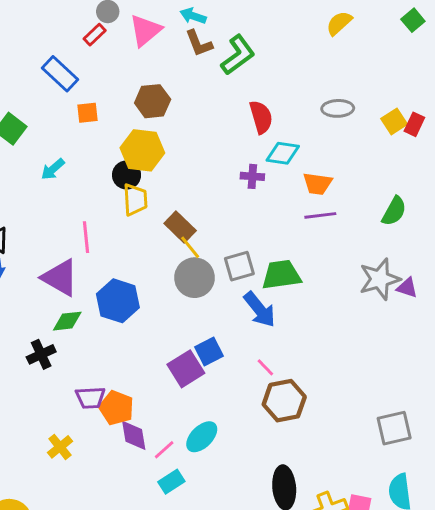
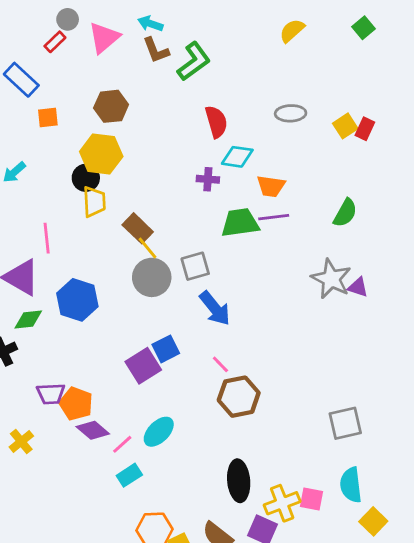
green trapezoid: (281, 275) -> (240, 223), moved
gray star: (380, 279) -> (331, 279), turned -30
purple diamond: (134, 435) -> (93, 430), turned -40

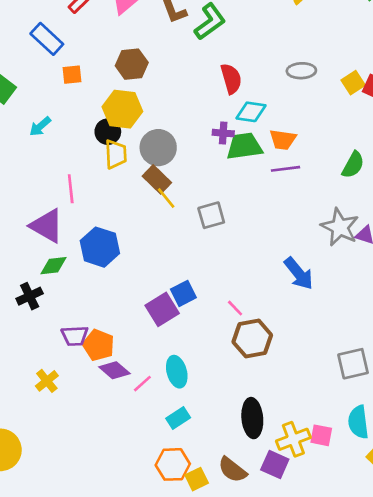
green trapezoid: (240, 223) -> (244, 146), moved
gray circle: (152, 277) -> (158, 148), moved
blue arrow: (215, 308) -> (299, 274), moved
cyan ellipse: (159, 432) -> (177, 372), turned -60
cyan rectangle: (129, 475) -> (178, 418), moved

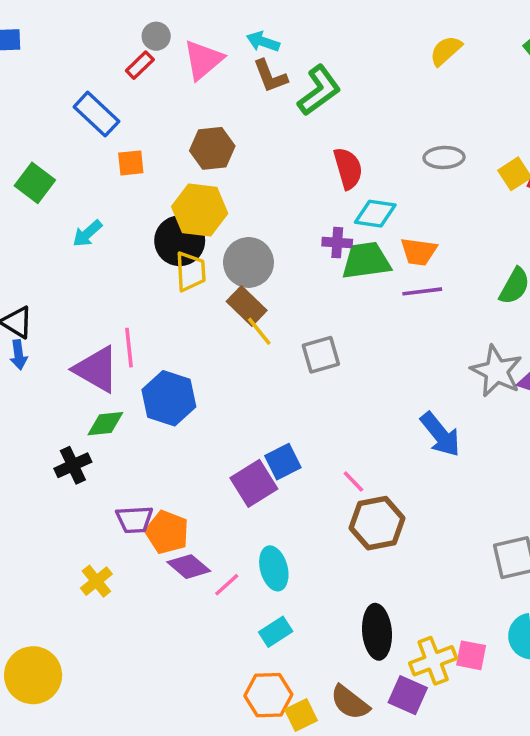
black circle: (108, 132) -> (180, 241), size x1.4
pink line: (71, 189) -> (129, 348), moved

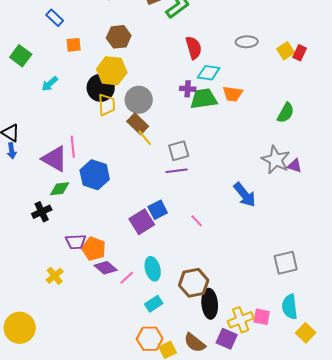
blue rectangle: (96, 114) -> (55, 18), size x0.7
purple line: (422, 291) -> (177, 171), moved
brown hexagon: (377, 523) -> (194, 283), moved

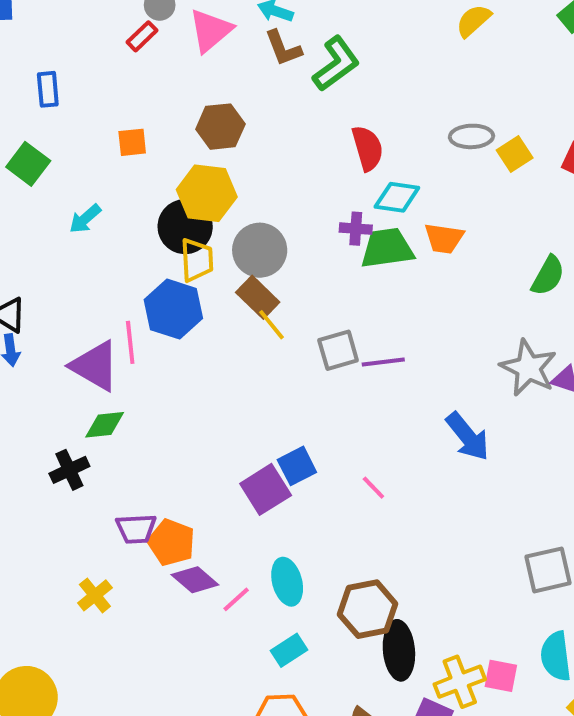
blue rectangle: (55, 18) -> (48, 89), moved, turned 42
yellow square: (286, 51) -> (515, 154), moved
purple line: (177, 171) -> (383, 362), moved
blue hexagon: (95, 175) -> (173, 309), moved

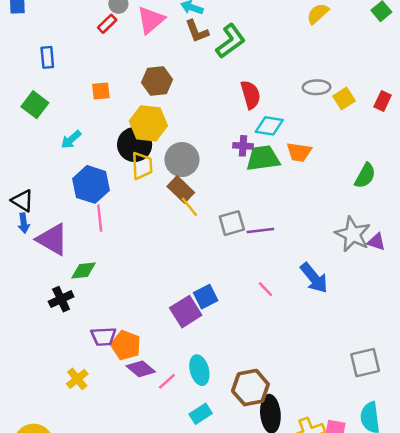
blue hexagon: (173, 309) -> (91, 184), moved
purple triangle: (95, 366) -> (52, 239), moved
pink line: (373, 488) -> (265, 289), moved

